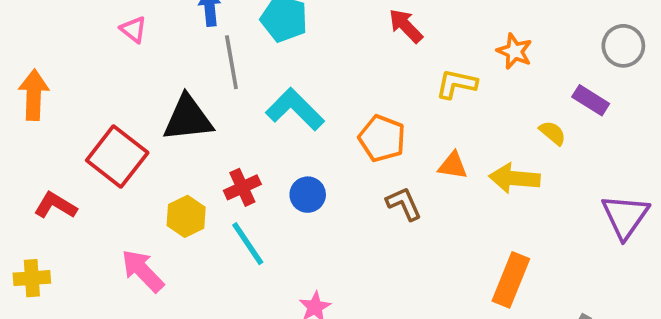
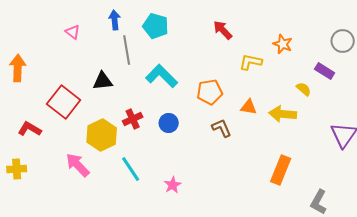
black triangle: (188, 118) -> (103, 81), size x0.7
orange pentagon: (382, 138) -> (210, 92), turned -30
yellow hexagon: (186, 216) -> (102, 135), size x1.4
cyan line: (248, 244) -> (131, 169), moved

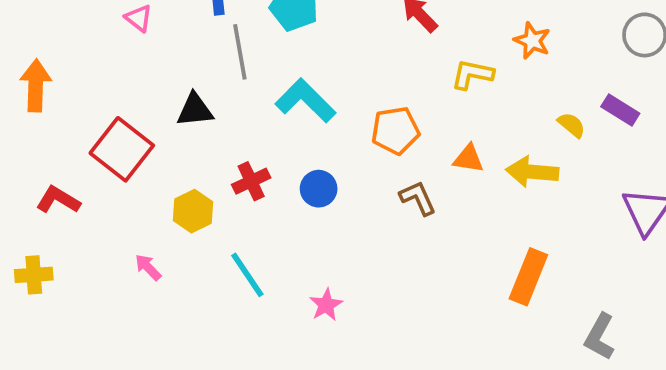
purple rectangle: (325, 71) -> (620, 110), moved
yellow hexagon: (102, 135) -> (193, 211), size x0.7
pink arrow: (78, 165) -> (148, 267), size x0.6

